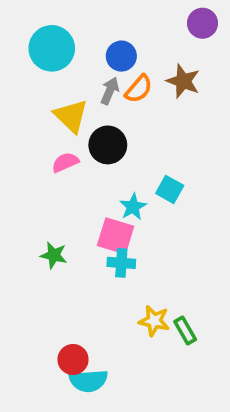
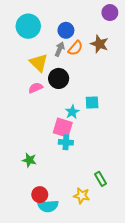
cyan square: (170, 189) -> (92, 103), turned -32
green star: (54, 255) -> (29, 160), moved
yellow star: (154, 321) -> (82, 196), moved

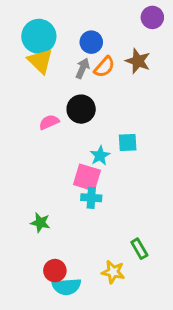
yellow triangle: (39, 63) -> (40, 61), moved

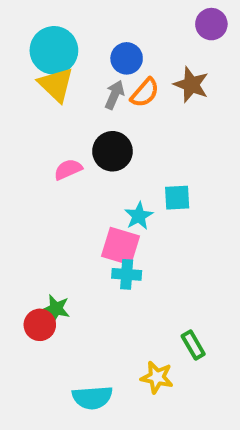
red circle: (55, 271) -> (40, 325), moved

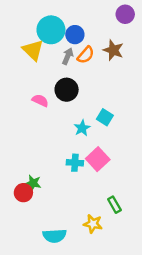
cyan circle: (54, 50) -> (51, 30), moved
pink semicircle: (68, 169) -> (40, 100), turned 49
cyan square: (177, 198) -> (105, 117), turned 35
pink square: (121, 246) -> (98, 159), moved, turned 30

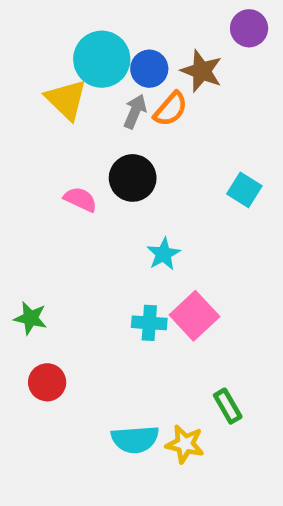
brown star: (113, 50) -> (202, 71), moved
cyan square: (105, 117) -> (244, 190), moved
green star: (33, 183) -> (30, 318), moved
cyan semicircle: (55, 236) -> (135, 439), moved

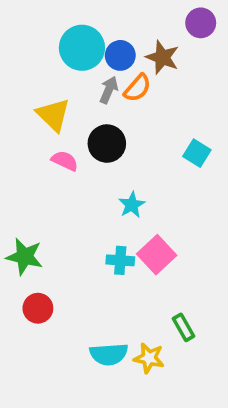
yellow triangle: (66, 100) -> (53, 115), moved
green star: (30, 318) -> (25, 257), size x1.4

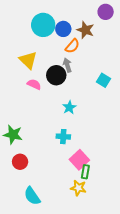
gray arrow: (109, 90) -> (67, 65), moved, turned -40
pink square: (157, 255) -> (79, 160), moved
green rectangle: (183, 327) -> (85, 172), moved, turned 40
cyan semicircle: (109, 354) -> (32, 196), moved, turned 60

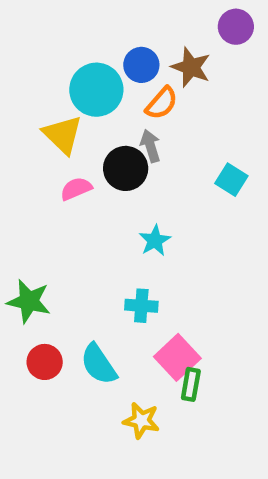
cyan circle: (43, 25) -> (96, 90), moved
pink semicircle: (34, 84) -> (76, 189), turned -48
yellow star: (78, 188) -> (141, 420), moved
cyan semicircle: (32, 196) -> (99, 364), moved

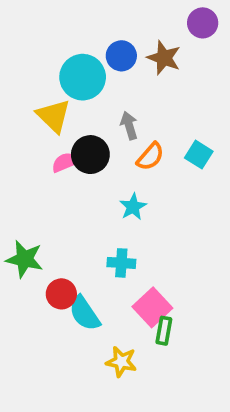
orange semicircle: (162, 103) -> (150, 156), moved
black circle: (126, 168) -> (90, 155), moved
red circle: (45, 362) -> (61, 294), moved

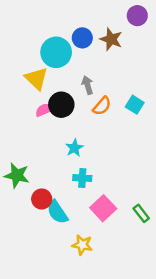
cyan star: (133, 207) -> (74, 148), moved
green rectangle: (164, 331) -> (141, 213), moved, turned -48

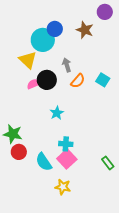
blue circle: (82, 38) -> (55, 29), moved
cyan cross: (82, 178) -> (66, 144), moved
red circle: (42, 199) -> (19, 152), moved
pink square: (103, 208) -> (67, 159), moved

